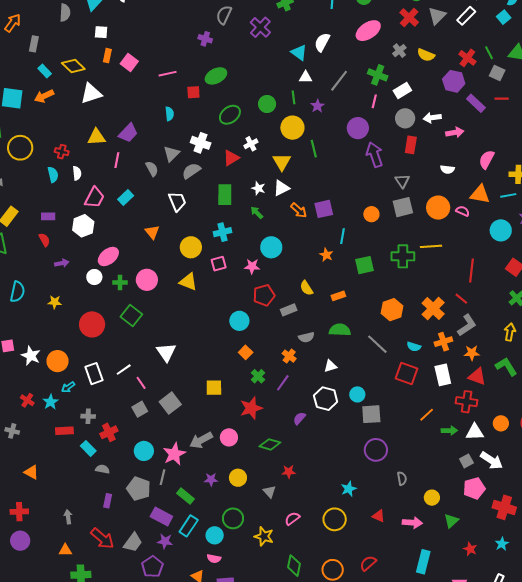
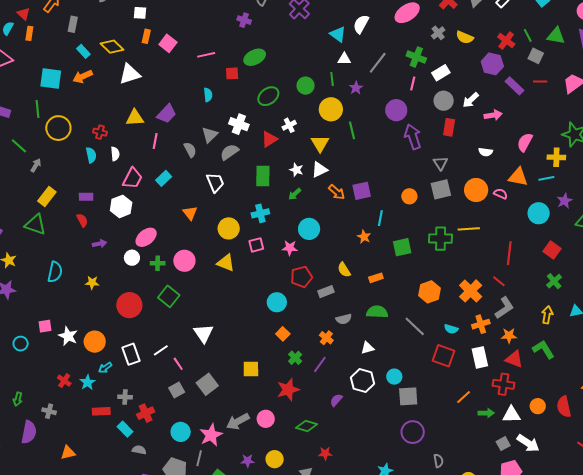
white arrow: (432, 118) -> (471, 100), turned -36
green arrow: (257, 213) -> (295, 194), turned -88
orange triangle: (31, 472) -> (68, 453), turned -42

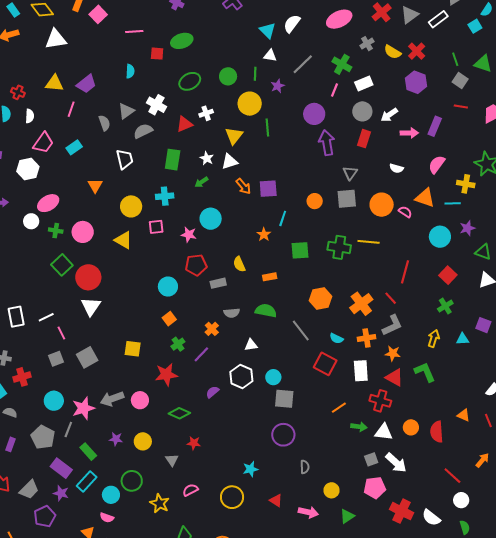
red cross: (506, 41) -> (417, 51), moved
purple rectangle: (514, 86) -> (435, 126), moved, turned 60
red circle: (129, 305) -> (88, 277), moved

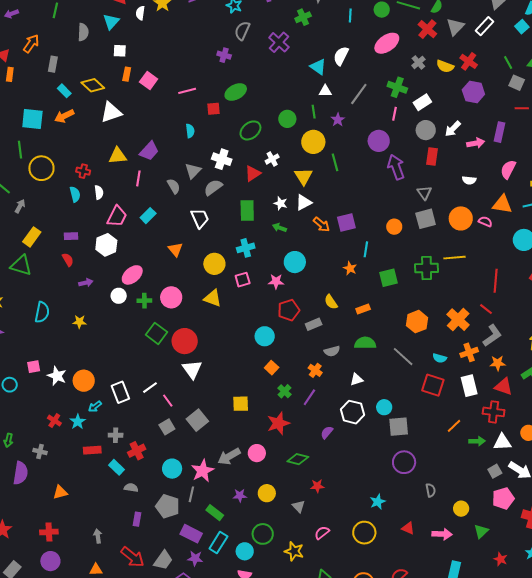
green arrow: (201, 182) -> (280, 228), turned 64

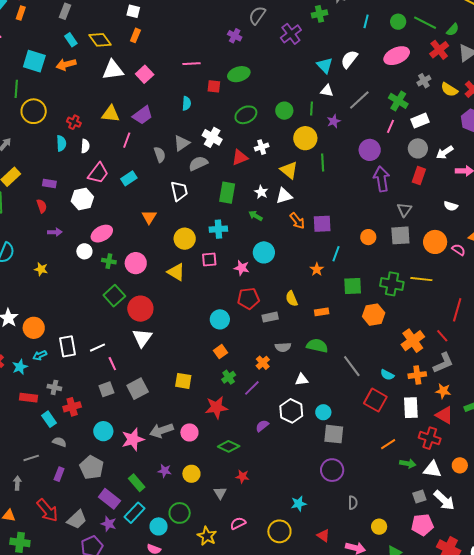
pink square: (149, 80) -> (145, 74), moved
yellow triangle: (303, 176) -> (289, 170), turned -30
orange hexagon: (417, 322) -> (374, 315), moved
gray line: (191, 494) -> (31, 458), moved, turned 49

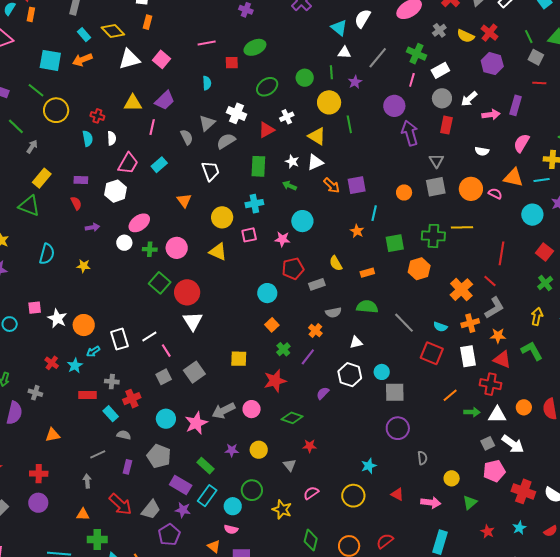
green line: (16, 89) -> (36, 90), turned -48

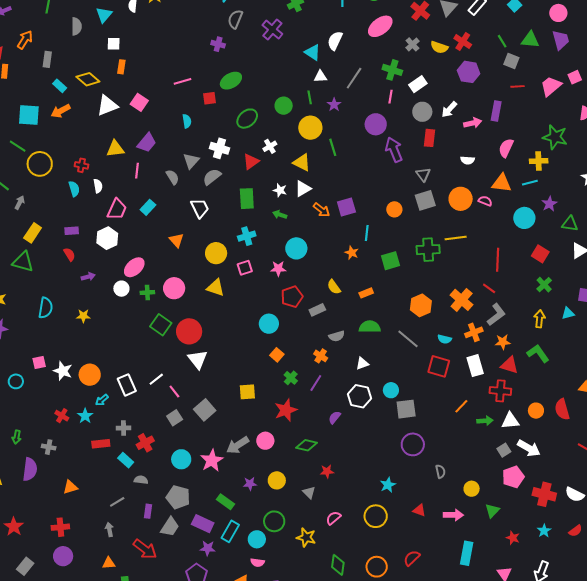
orange hexagon: (419, 269) -> (421, 305), moved
gray trapezoid: (151, 510) -> (170, 527), moved

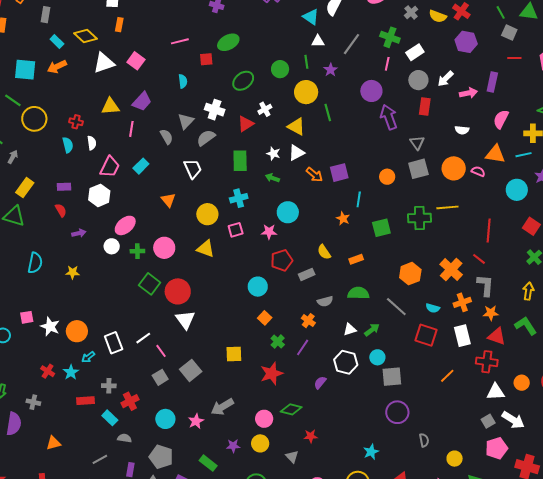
gray L-shape: (496, 315) -> (485, 285), turned -50
green arrow: (485, 421) -> (372, 330), moved, turned -35
pink circle: (265, 441) -> (264, 419), moved
pink star: (212, 460) -> (196, 421), size x0.7

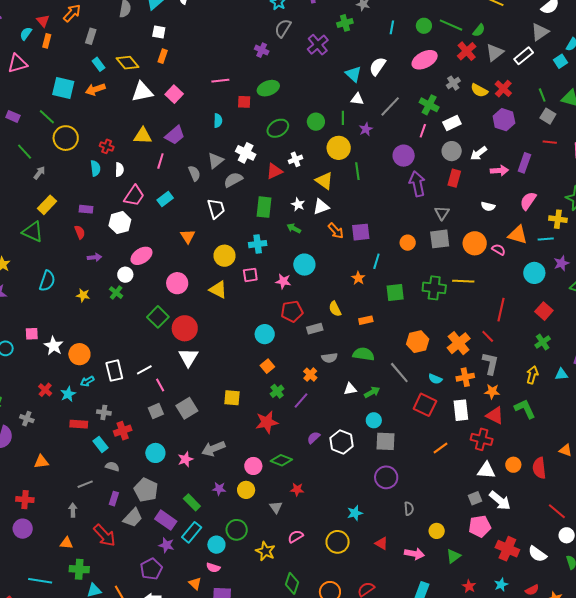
green cross: (137, 251) -> (116, 293), moved, turned 32
white hexagon: (346, 362) -> (342, 442), moved

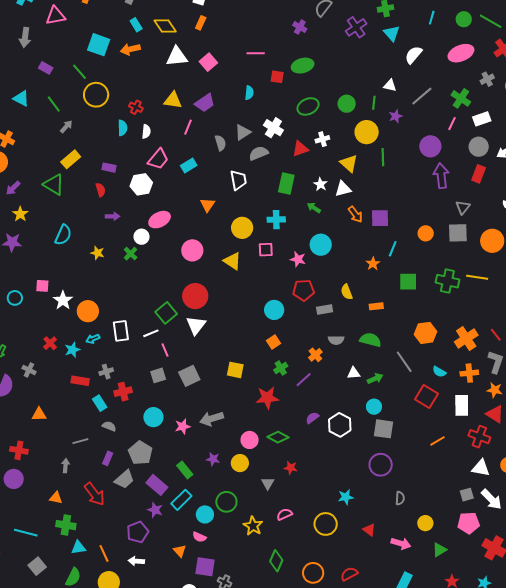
cyan triangle: (353, 74) -> (392, 33), moved
green square: (158, 317) -> (166, 313), moved
gray cross: (104, 412) -> (106, 372), turned -32

